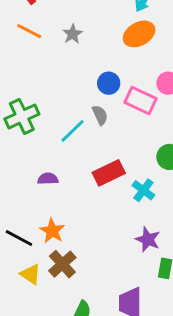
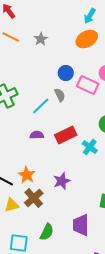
purple semicircle: (48, 179) -> (37, 135), moved
purple star: (148, 239) -> (62, 181), moved, turned 30
yellow triangle: (31, 274) -> (12, 205), turned -49

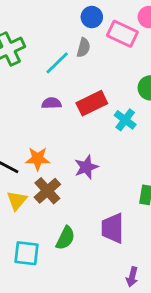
gray semicircle: (60, 95) -> (83, 48), turned 40
orange star: (27, 175) -> (38, 159), turned -30
yellow triangle: (12, 205) -> (17, 200), turned -35

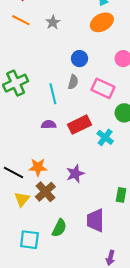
pink rectangle: (122, 34) -> (103, 88), moved
cyan line: (57, 63) -> (53, 94), turned -60

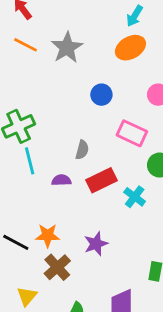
gray star: (53, 22) -> (67, 48), size x1.6
gray semicircle: (73, 82) -> (82, 150), moved
cyan line: (53, 94) -> (30, 161), moved
yellow triangle: (22, 199) -> (27, 296), moved

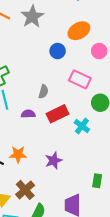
orange ellipse: (130, 48) -> (79, 31), moved
brown cross: (57, 267) -> (25, 190), moved

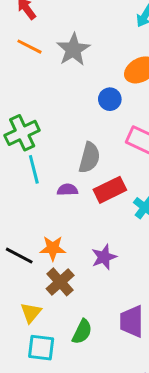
gray semicircle: (43, 92) -> (89, 158), size x1.5
brown cross: (25, 190) -> (60, 282), moved

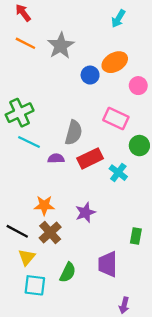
blue circle: (110, 99) -> (90, 75), moved
cyan line: (34, 169) -> (29, 142), turned -50
black line: (19, 256) -> (17, 231), moved

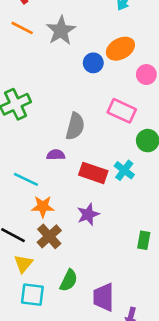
cyan line: (29, 142) -> (26, 179), moved
red rectangle: (90, 158) -> (93, 173), moved, turned 45
purple trapezoid: (108, 264) -> (104, 297), moved

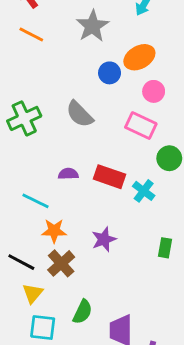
gray star: (61, 31) -> (92, 26), moved
pink circle: (146, 75) -> (154, 91), moved
gray semicircle: (75, 126) -> (80, 114), moved, turned 120
red rectangle: (93, 173) -> (110, 177), moved
green rectangle: (144, 240) -> (165, 248), moved

